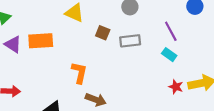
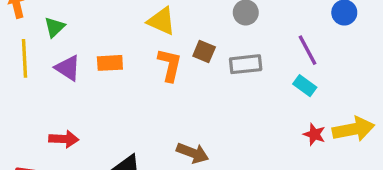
orange rectangle: (41, 41) -> (110, 63), size x0.7
orange L-shape: (79, 73) -> (170, 65), moved

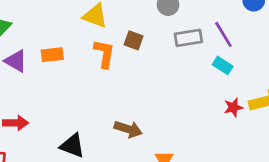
gray rectangle: (246, 64) -> (188, 38), moved
red star: (314, 134) -> (233, 107), turned -30

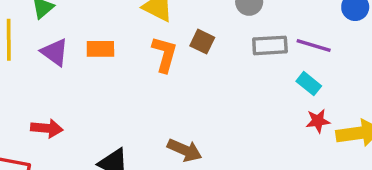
purple line: (223, 34) -> (314, 46), turned -48
red star: (233, 107) -> (318, 121), moved

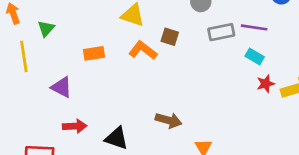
purple triangle: (55, 52) -> (62, 87), moved
orange L-shape: (165, 54) -> (143, 50), turned -60
red arrow: (47, 128) -> (75, 126), moved

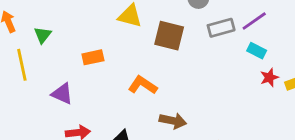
purple line: (254, 27) -> (254, 21), turned -40
brown square: (170, 37) -> (169, 36), size x1.6
orange L-shape: (143, 50) -> (143, 85), moved

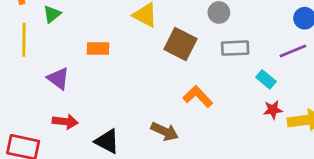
purple line: (254, 21) -> (293, 51), moved
orange L-shape: (143, 85) -> (198, 97), moved

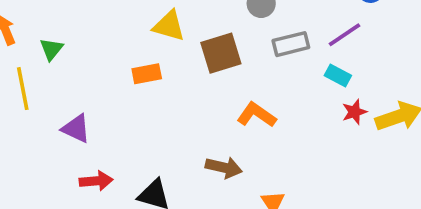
brown square: (180, 44) -> (221, 53), turned -32
orange rectangle: (98, 48) -> (147, 74), moved
purple line: (293, 51) -> (344, 35), moved

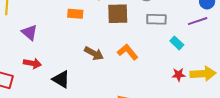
purple line: (344, 35) -> (198, 21), moved
red star: (354, 112) -> (179, 75), moved
brown arrow: (224, 167) -> (94, 53), moved

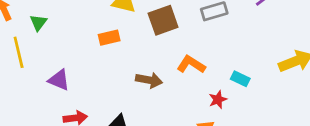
cyan rectangle: (177, 43) -> (240, 79), moved
red star: (179, 75) -> (218, 100), moved

